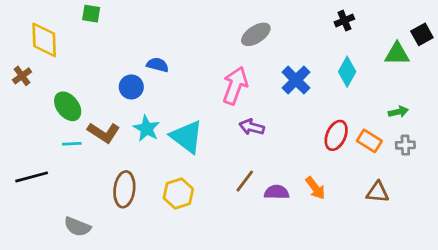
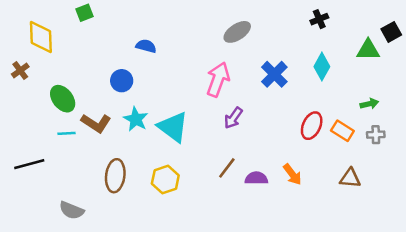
green square: (91, 14) -> (84, 13), turned -30
blue semicircle: (158, 65) -> (146, 46), moved
purple arrow: (252, 127) -> (233, 118), turned -70

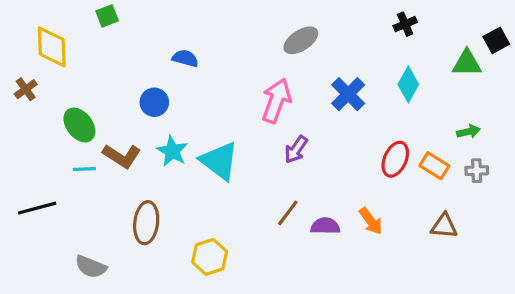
yellow hexagon: (165, 180) -> (210, 257), moved

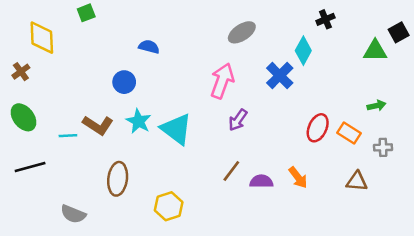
cyan diamond: (408, 84) -> (303, 51), moved
green ellipse: (79, 125) -> (23, 117), moved
gray cross: (477, 171) -> (383, 147), moved

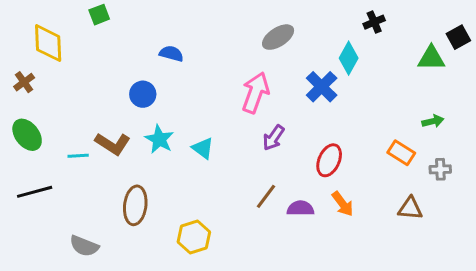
red ellipse: (318, 128) -> (329, 160), moved
cyan triangle: (176, 129) -> (203, 148), size x0.6

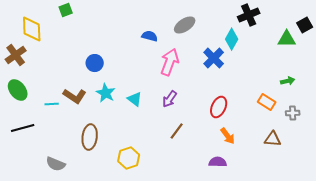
black cross: (374, 22) -> (249, 15), size x1.5
blue semicircle: (171, 54) -> (150, 36), moved
brown cross: (24, 82) -> (16, 55), size x1.5
purple arrow: (274, 138) -> (170, 99), moved
purple semicircle: (301, 208) -> (218, 162), moved

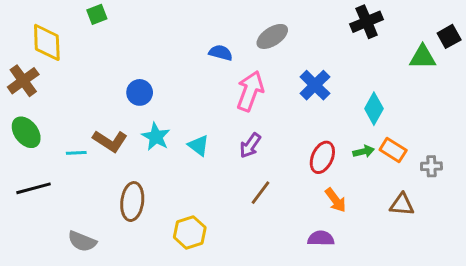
cyan diamond: (232, 39) -> (374, 109), moved
green arrow: (288, 81) -> (364, 151), moved

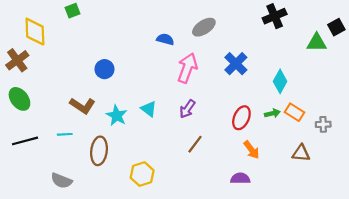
cyan star: (156, 137) -> (117, 116), moved
cyan line: (76, 153) -> (65, 134), moved

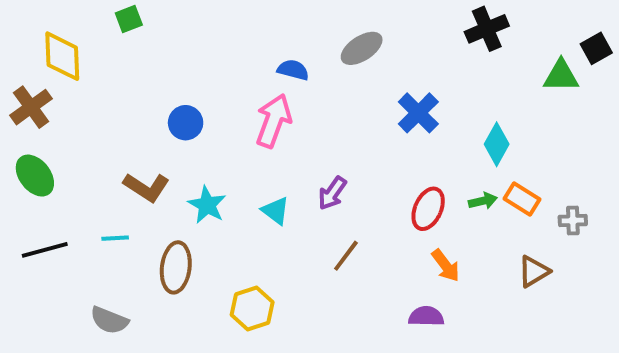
pink arrow: (187, 68) -> (274, 121), moved
cyan triangle: (149, 109) -> (276, 211), moved
brown triangle: (301, 153) -> (534, 271), turned -36

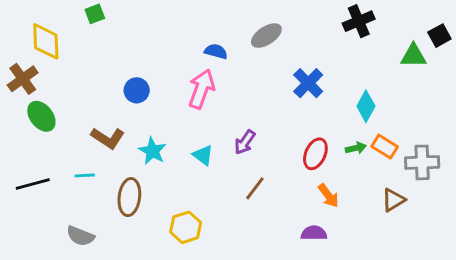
green ellipse: (35, 176) -> (41, 116), moved
gray cross: (573, 221) -> (422, 162), size x1.6

